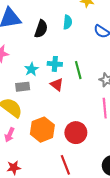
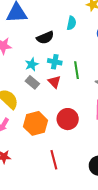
black semicircle: (41, 29) -> (45, 38), moved, turned 42
gray rectangle: (23, 87) -> (32, 82), moved, turned 40
red circle: (76, 133) -> (68, 119), moved

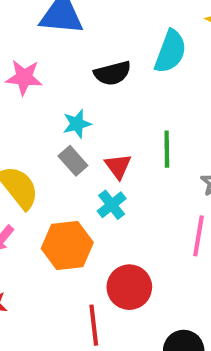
cyan semicircle: (71, 23) -> (170, 51), size x1.5
cyan cross: (55, 62) -> (112, 205), moved, turned 32
red circle: (68, 119) -> (129, 287), moved

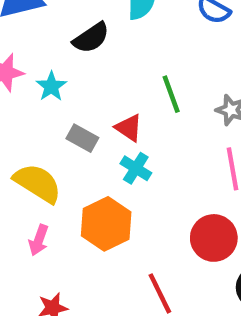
cyan star: (77, 124) -> (51, 86), moved
red circle: (129, 287) -> (214, 238), moved

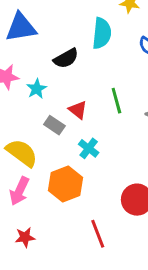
red triangle: (129, 128) -> (78, 110), moved
pink arrow: (39, 240) -> (19, 191), size x1.4

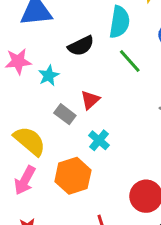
green line: (116, 101) -> (130, 61), moved, turned -30
red triangle: (78, 110) -> (90, 100), turned 36

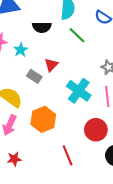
black semicircle: (81, 46) -> (42, 27), turned 30
cyan cross: (99, 140) -> (79, 91), moved, size x1.6

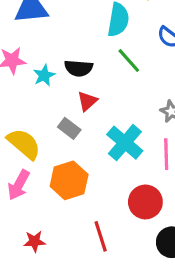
black semicircle: (42, 27) -> (79, 68), moved
gray rectangle: (34, 76) -> (69, 128), moved
red star: (14, 159) -> (35, 241), moved

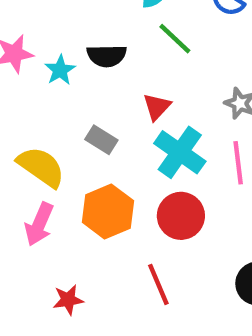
red triangle: (87, 101) -> (157, 107), moved
red circle: (145, 202) -> (181, 216), moved

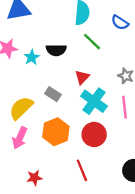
yellow semicircle: (41, 167) -> (21, 108), turned -80

